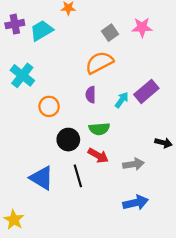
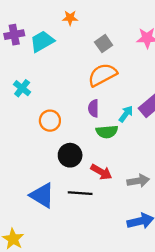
gray square: (110, 33) -> (104, 44), moved
cyan cross: (22, 75) -> (22, 88), size x0.7
green semicircle: (99, 129) -> (107, 132), moved
black line: (78, 176) -> (80, 193), turned -70

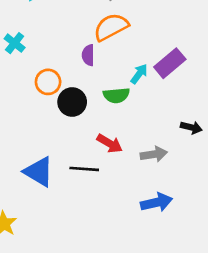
purple semicircle: (93, 108) -> (88, 55), moved
black circle: (70, 155) -> (72, 102), moved

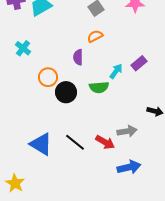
orange semicircle: (111, 27) -> (95, 36), size x0.6
purple rectangle: (170, 63) -> (139, 63), size x0.7
red arrow: (110, 144) -> (105, 142), moved
black line: (84, 169) -> (75, 142), turned 35

